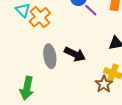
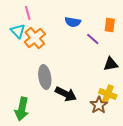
purple line: (91, 10) -> (93, 39), moved
black arrow: (75, 54) -> (66, 94), moved

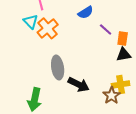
blue semicircle: (73, 22) -> (86, 12), turned -42
orange rectangle: (110, 25) -> (123, 38), moved
yellow cross: (108, 94) -> (121, 84), turned -30

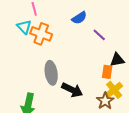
orange cross: (48, 28) -> (41, 34), turned -30
orange rectangle: (123, 38) -> (107, 72), moved
yellow cross: (121, 84) -> (114, 90), turned -30

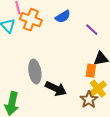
orange cross: (41, 34) -> (31, 20), moved
purple line: (99, 35) -> (92, 30), moved

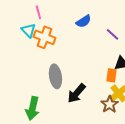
orange cross: (31, 20) -> (44, 37), moved
black arrow: (56, 89) -> (76, 93), turned 105

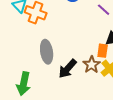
brown star: (109, 104) -> (92, 65), moved

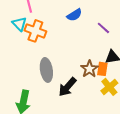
brown star: (92, 65) -> (89, 69), moved

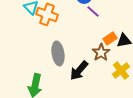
purple line: (103, 28) -> (93, 11), moved
orange rectangle: (102, 69) -> (110, 38), moved, turned 48

